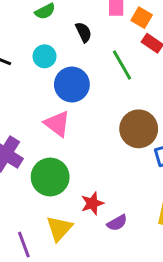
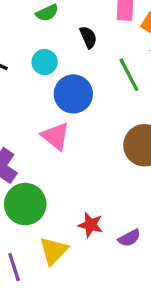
green circle: (50, 177) -> (25, 204), moved
red star: (92, 203) -> (91, 225), turned 30
purple semicircle: (117, 223) -> (129, 238), moved

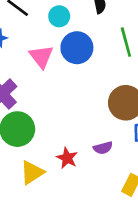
pink triangle: (56, 136) -> (41, 57), moved
purple semicircle: (129, 238) -> (103, 148), moved

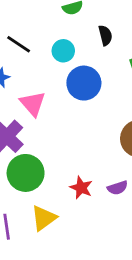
pink triangle: (41, 57) -> (33, 104), moved
red star: (67, 158) -> (81, 188), moved

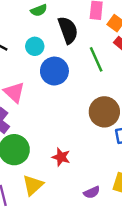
black semicircle: (105, 35) -> (68, 30), size x1.6
purple semicircle: (118, 188) -> (92, 192), moved

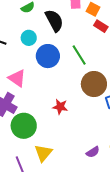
green line: (96, 59) -> (79, 55), moved
red star: (61, 157) -> (60, 107), moved

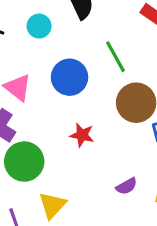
blue circle: (48, 56) -> (70, 77), moved
purple semicircle: (93, 152) -> (127, 186), moved

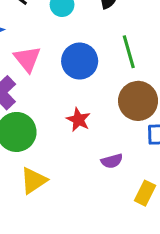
purple semicircle: (127, 186) -> (112, 161), moved

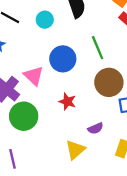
pink triangle: (27, 59) -> (34, 76), moved
yellow triangle: (34, 181) -> (75, 150), moved

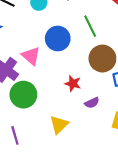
red star: (67, 102) -> (73, 83), moved
yellow triangle: (75, 150) -> (59, 125), moved

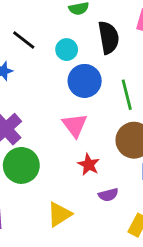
blue circle: (58, 38) -> (85, 81), moved
pink triangle: (31, 56) -> (75, 125), moved

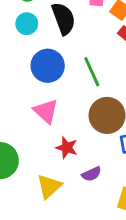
cyan circle: (67, 50) -> (27, 24), moved
yellow triangle: (59, 214) -> (49, 186), moved

